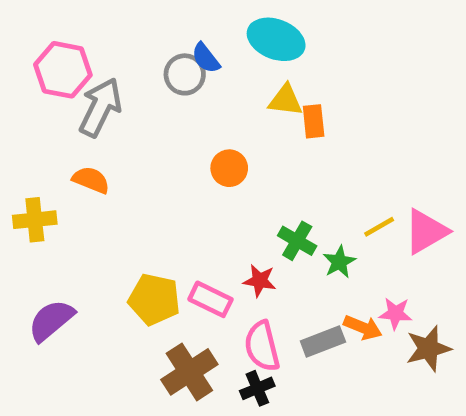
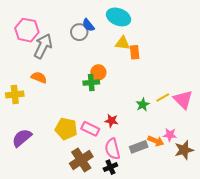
pink triangle: (426, 231) -> (183, 100), turned -45
green cross: (297, 241) -> (91, 82), moved, turned -35
green star: (339, 262) -> (143, 105), moved

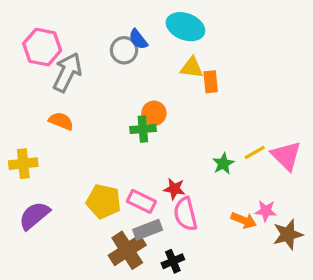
yellow cross: (15, 95) -> (23, 164), moved
gray rectangle: (139, 147) -> (148, 230), moved
pink semicircle: (112, 149) -> (185, 214), moved

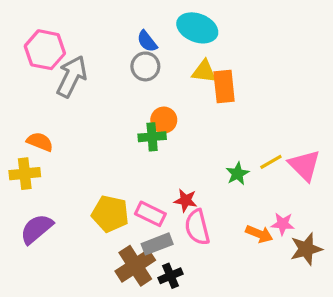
gray circle: (124, 50) -> (145, 66), moved
orange rectangle: (211, 82) -> (224, 87), size x1.4
orange semicircle: (61, 121) -> (40, 142), moved
black cross: (173, 261) -> (170, 276), moved

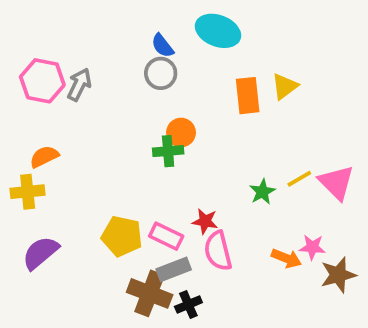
pink hexagon: (45, 50) -> (42, 81), moved
yellow triangle: (204, 71) -> (285, 86), moved, turned -44
gray arrow: (72, 76) -> (79, 84), size x0.7
orange semicircle: (40, 142) -> (44, 157), turned -48
brown cross: (135, 266) -> (150, 293), turned -36

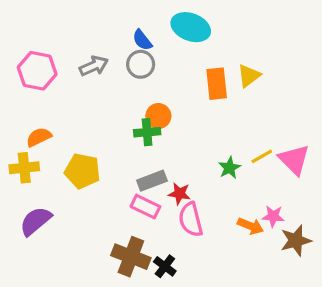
gray arrow: (79, 84) -> (94, 66), moved, turned 40
yellow pentagon: (122, 236) -> (82, 171), moved
gray rectangle: (174, 269) -> (152, 181), moved
black cross: (188, 305) -> (165, 266), turned -30

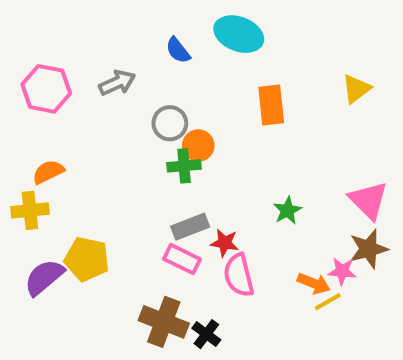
gray circle: (141, 64) -> (170, 123), moved
yellow triangle: (249, 76) -> (356, 89), moved
yellow line: (262, 156) -> (328, 302), moved
yellow pentagon: (82, 171) -> (87, 259), moved
brown star: (296, 240) -> (368, 249), moved

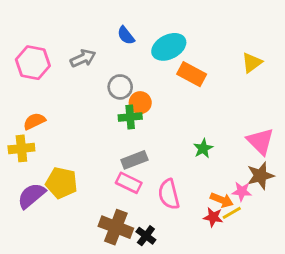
cyan ellipse: (239, 34) -> (169, 47), moved, turned -48
orange rectangle: (271, 105) -> (192, 74), turned -56
red star: (225, 243) -> (213, 217), moved

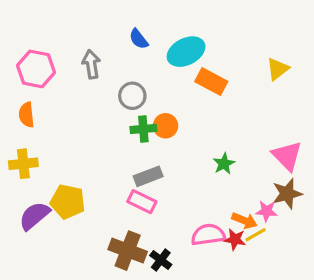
gray arrow: (83, 58) -> (91, 64), turned -75
orange circle: (140, 103) -> (165, 126), moved
orange semicircle: (34, 121) -> (27, 115), moved, turned -70
pink semicircle: (169, 194) -> (208, 235), moved, turned 96

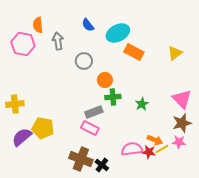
yellow triangle: (278, 69) -> (175, 53), moved
orange semicircle: (27, 115) -> (38, 25), moved
green cross: (143, 129) -> (113, 97), moved
pink star: (267, 211) -> (179, 142), moved

